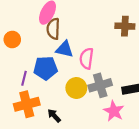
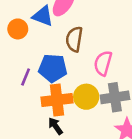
brown semicircle: (53, 29) -> (74, 39), moved
blue triangle: (65, 49) -> (43, 16), moved
orange cross: (27, 104) -> (57, 100), moved

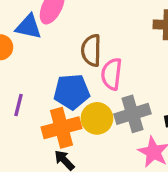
brown semicircle: (74, 39) -> (91, 50), moved
blue pentagon: (53, 68) -> (72, 92), moved

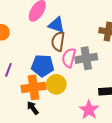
blue triangle: (29, 27) -> (56, 25), moved
gray cross: (133, 114) -> (86, 58), moved

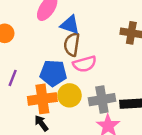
pink semicircle: (69, 58) -> (85, 64), turned -120
gray cross: (86, 58) -> (102, 100), moved

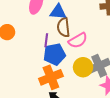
purple line: (13, 78) -> (46, 40), moved
yellow circle: (69, 95) -> (83, 67), moved

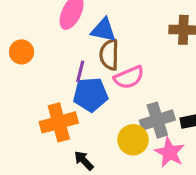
yellow circle: (83, 67) -> (133, 140), moved
orange cross: (51, 77) -> (59, 122), moved

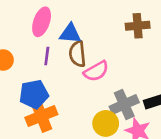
purple line: (80, 71) -> (47, 56), moved
blue pentagon: (91, 95) -> (34, 94), moved

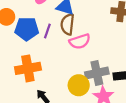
purple line: (47, 56) -> (47, 31), moved
blue pentagon: (34, 94) -> (27, 29), moved

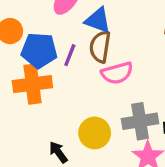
orange cross: (28, 68) -> (32, 84), moved
yellow circle: (79, 85) -> (95, 133), moved

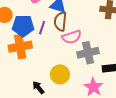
gray cross: (140, 121) -> (88, 53), moved

